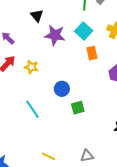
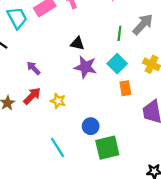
black triangle: (37, 16) -> (77, 43), moved, turned -40
green square: (78, 108) -> (107, 148), size x1.6

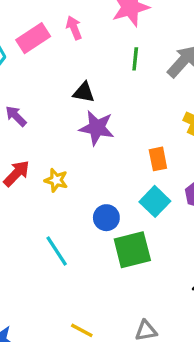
green line: (119, 33) -> (135, 59), moved
cyan square: (117, 64) -> (155, 201), moved
purple arrow: (34, 68) -> (16, 116), moved

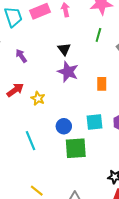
black triangle: (84, 92) -> (64, 49), turned 32
orange rectangle: (158, 159) -> (102, 84), moved
cyan square: (155, 201) -> (94, 122), turned 30

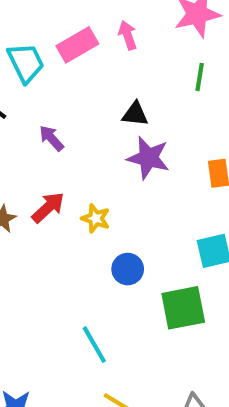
black triangle: (64, 49) -> (135, 114), turned -40
blue circle: (64, 126) -> (128, 269), moved
cyan line: (31, 141) -> (94, 345), moved

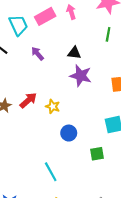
purple arrow: (51, 138) -> (38, 54), moved
green square: (183, 308) -> (97, 154), size x0.6

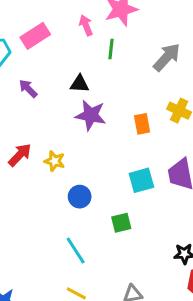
pink arrow: (71, 12) -> (86, 25), moved
green line: (108, 34) -> (111, 49), moved
cyan line: (51, 172) -> (76, 250), moved

